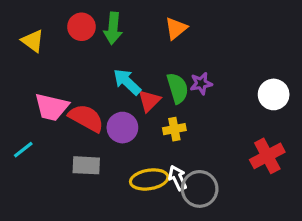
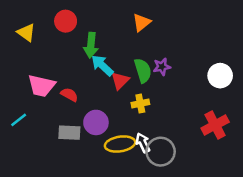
green arrow: (113, 28) -> (91, 45), moved
red semicircle: (86, 118) -> (69, 95), size x0.6
purple circle: (122, 128) -> (96, 122), moved

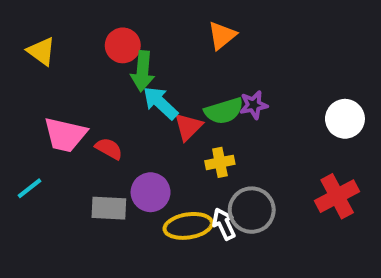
red circle: (66, 21) -> (123, 45), moved
green semicircle: (143, 71) -> (224, 111), turned 90
gray circle: (161, 152) -> (252, 210), moved

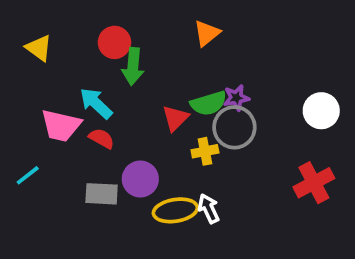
cyan arrow: (160, 103) -> (96, 103), moved
gray circle: (252, 210) -> (234, 127), moved

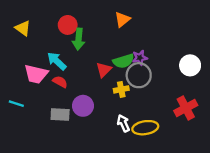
cyan line: (28, 175) -> (16, 104), turned 56
yellow ellipse: (175, 210) -> (145, 128), moved

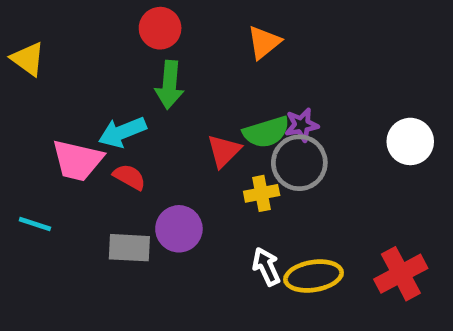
red circle: (68, 25) -> (160, 28), moved
yellow triangle: (23, 28) -> (28, 59), moved
cyan arrow: (57, 61) -> (122, 132), turned -65
red cross: (186, 108) -> (401, 274), moved

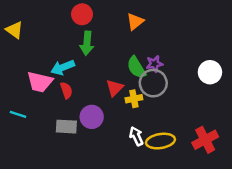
green semicircle: (266, 132) -> (136, 67), turned 75
red triangle: (224, 151) -> (115, 88), moved
red semicircle: (129, 177) -> (66, 90), turned 42

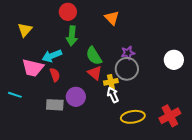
orange triangle: (135, 22) -> (112, 18), turned -35
yellow triangle: (14, 30) -> (25, 30), moved, turned 35
green semicircle: (136, 67) -> (94, 56), moved
red triangle: (115, 88) -> (95, 73), turned -35
white arrow: (136, 136) -> (113, 95), moved

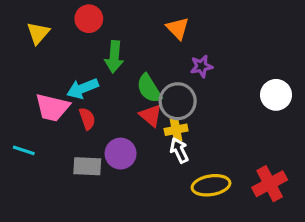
red circle: (68, 12) -> (89, 19), moved
yellow triangle: (25, 30) -> (38, 33), moved
purple star: (128, 53) -> (201, 66), moved
gray circle: (127, 69) -> (178, 101), moved

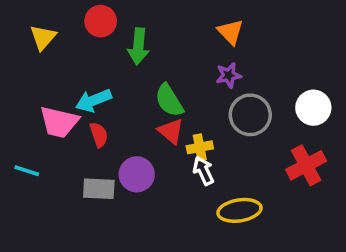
orange triangle: (178, 28) -> (230, 32), moved
green arrow: (114, 57) -> (138, 46), moved
gray circle: (178, 101) -> (250, 115), moved
red cross: (270, 184) -> (306, 165), moved

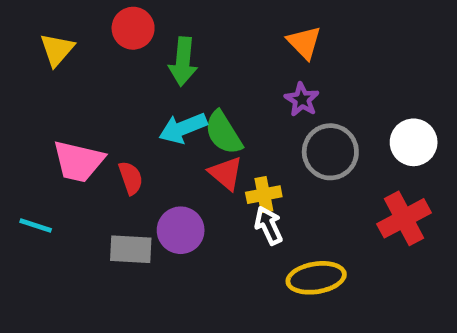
purple star: (229, 75) -> (302, 100), turned -30
cyan arrow: (93, 100) -> (183, 128), moved

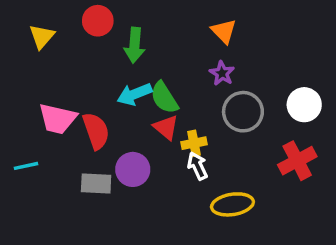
red semicircle: (131, 178) -> (96, 131), size x1.5
cyan line: (36, 225) -> (26, 166), turned -30

